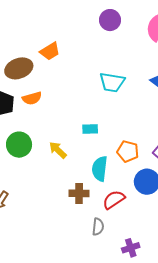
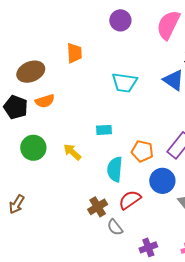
orange trapezoid: (50, 51) -> (74, 53), moved, turned -60
brown cross: (79, 193) -> (98, 207), moved, turned -30
gray semicircle: (98, 227) -> (115, 227), turned 138

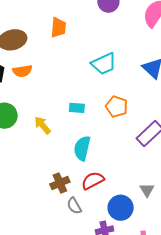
cyan trapezoid: (124, 83) -> (104, 64), turned -40
orange pentagon: (142, 151) -> (117, 107), moved
blue circle: (162, 181) -> (121, 208), moved

